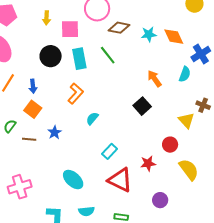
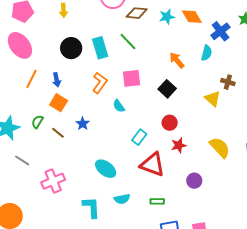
pink square: (70, 29) -> (132, 78), moved
cyan semicircle: (92, 118) -> (119, 106), turned -72
brown line: (29, 139) -> (58, 133), turned 40
red circle: (170, 145) -> (170, 123), moved

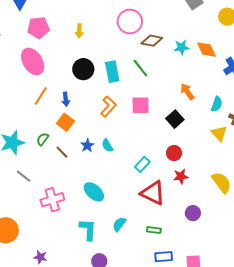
cyan semicircle: (206, 53) -> (217, 104), moved
cyan semicircle: (119, 106) -> (107, 146), moved
cyan ellipse: (106, 169) -> (94, 192), moved
cyan semicircle: (122, 199) -> (119, 224), turned 133

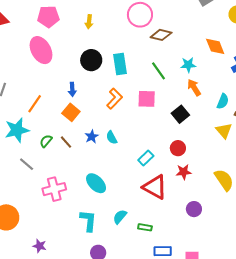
cyan star: (182, 47) -> (188, 65), moved
green line: (140, 68) -> (159, 71), moved
orange line: (41, 96) -> (35, 104), moved
green semicircle: (43, 139) -> (46, 141), moved
green rectangle: (154, 230) -> (145, 227), moved

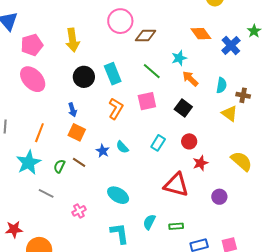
yellow arrow: (89, 22) -> (73, 40), size x1.6
cyan rectangle: (146, 158) -> (158, 143), moved
pink cross: (54, 189) -> (79, 211), size x0.6

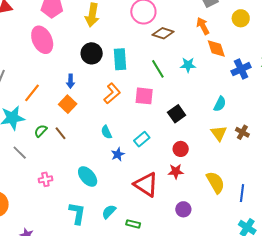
orange arrow: (190, 79) -> (203, 26), moved
brown cross: (243, 95) -> (242, 132), moved
red circle: (189, 141) -> (181, 149), moved
blue star: (103, 151) -> (118, 154), moved

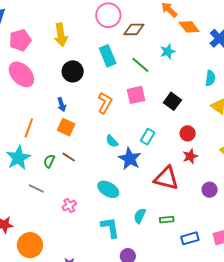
cyan rectangle: (120, 59) -> (108, 56), moved
blue star: (118, 154) -> (130, 159), size x1.6

